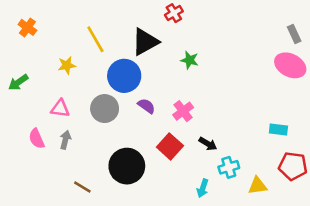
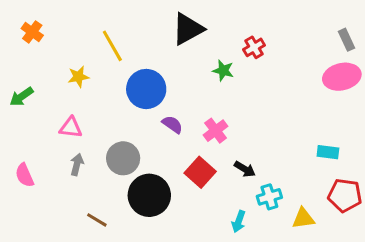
red cross: (174, 13) -> (254, 47), moved
black triangle: (145, 42) -> (188, 29), moved
pink ellipse: (290, 65) -> (342, 77), turned -40
gray circle: (105, 109) -> (123, 158), moved
pink semicircle: (37, 139) -> (25, 175), moved

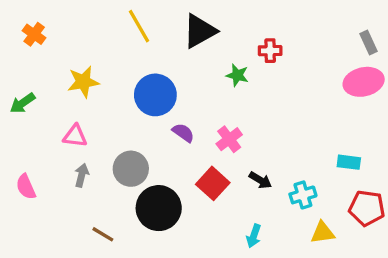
yellow line: (112, 46) -> (139, 26), moved
red cross: (254, 47) -> (270, 51), turned 30
yellow star: (78, 77) -> (83, 82), size x1.4
cyan cross: (269, 197) -> (303, 195), moved

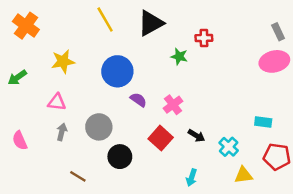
orange cross: (34, 34) -> (26, 26), size x1.5
cyan cross: (303, 195) -> (229, 147), turned -30
black circle: (159, 208) -> (120, 157), size x0.7

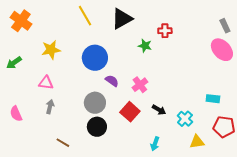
pink ellipse: (274, 61) -> (222, 50), turned 60
gray circle: (99, 127) -> (95, 103), moved

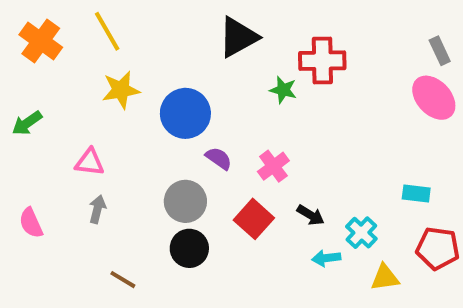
yellow line: (85, 16) -> (107, 31), moved
red cross: (165, 31) -> (322, 61), size x1.6
yellow star: (51, 50) -> (121, 90), moved
cyan arrow: (155, 144) -> (326, 258), moved, turned 64

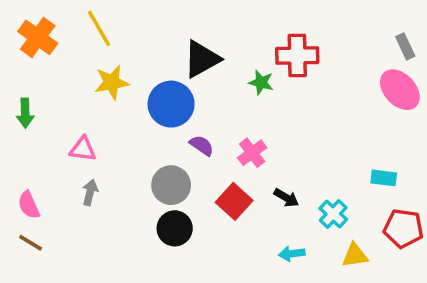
black triangle: (238, 37) -> (202, 59), moved
green arrow: (27, 123) -> (25, 113), turned -56
cyan arrow: (326, 258) -> (292, 254), moved
brown line: (123, 280) -> (31, 243), moved

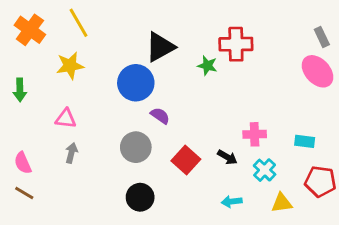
yellow star: (112, 82) -> (70, 66), moved
pink cross: (252, 153) -> (255, 134), moved, turned 35
black circle: (175, 228) -> (140, 197), moved

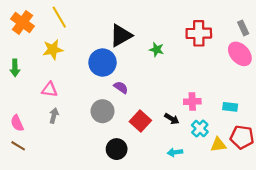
red cross: (236, 44) -> (199, 33), moved
black circle: (140, 197) -> (117, 149), moved
yellow triangle: (282, 203) -> (218, 145), moved

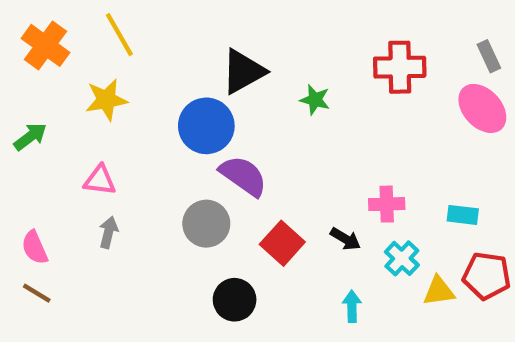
green arrow: (15, 68) -> (30, 137), turned -126
purple semicircle: (121, 87) -> (243, 176), size x1.6
cyan arrow: (175, 152) -> (352, 306), turned 96

